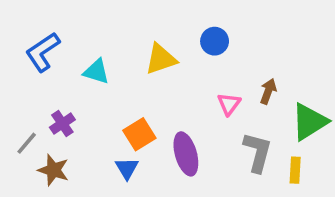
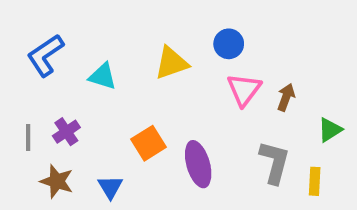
pink triangle: (229, 104) -> (244, 90), moved, size x1.4
green triangle: (309, 122) -> (330, 130), size x0.6
gray line: (27, 143) -> (28, 137), moved, turned -40
blue triangle: (127, 168) -> (110, 187), moved

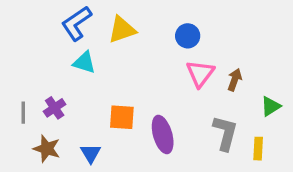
blue L-shape: (45, 55) -> (76, 23), moved
yellow triangle: (171, 63) -> (122, 30), moved
orange square: (148, 143) -> (122, 117), turned 36

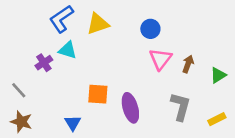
green triangle: (271, 106) -> (218, 75), moved
purple cross: (55, 108) -> (44, 63), moved
gray line: (23, 113) -> (19, 90), turned -42
brown star: (47, 149) -> (21, 122), moved
yellow rectangle: (258, 149) -> (217, 119), moved, turned 60

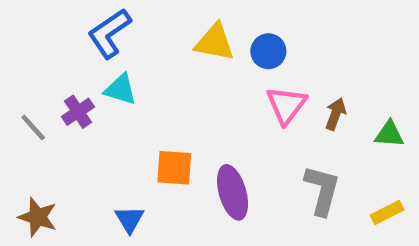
yellow triangle: (98, 24) -> (215, 42), moved, turned 30
green triangle: (218, 75) -> (389, 134), turned 36
gray line: (19, 90) -> (33, 127), moved

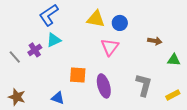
cyan triangle: (121, 89) -> (54, 40), turned -42
pink triangle: (286, 105) -> (110, 47), moved
brown arrow: (336, 114) -> (155, 41), moved, turned 80
blue triangle: (129, 219) -> (58, 98), turned -40

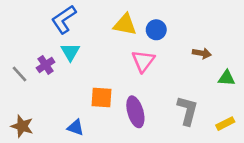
cyan triangle: (54, 40) -> (70, 52), turned -35

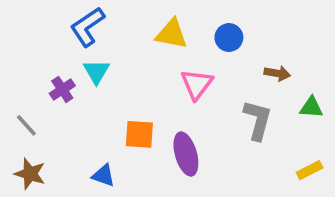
blue circle: (156, 30) -> (229, 38), moved
gray line: (19, 74) -> (26, 125), moved
gray L-shape: (187, 111) -> (258, 120), moved

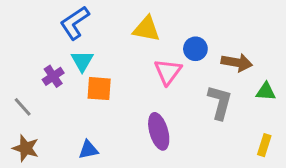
blue circle: (229, 38) -> (195, 49), moved
brown arrow: (277, 73) -> (237, 63), size x1.4
orange square: (139, 134) -> (99, 89), moved
yellow rectangle: (310, 170) -> (264, 145), turned -45
blue triangle: (103, 176) -> (88, 150), turned -30

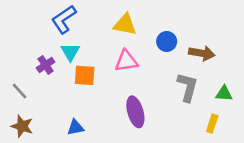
pink triangle: (168, 72) -> (126, 61), moved, turned 45
green triangle: (266, 92) -> (224, 94), moved
yellow rectangle: (264, 145) -> (212, 124), moved

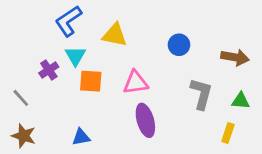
yellow triangle: (125, 25) -> (115, 35), moved
brown arrow: (202, 53) -> (235, 57), moved
pink triangle: (126, 61) -> (136, 83), moved

